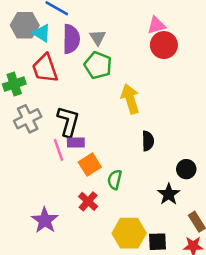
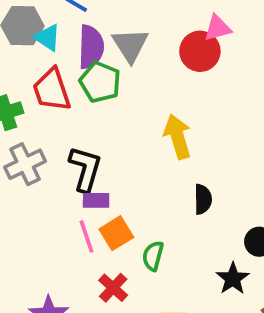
gray triangle: (98, 37) -> (130, 45), size x1.5
red circle: (164, 45) -> (200, 51), moved
green pentagon: (98, 65) -> (100, 82), moved
pink line: (59, 150) -> (86, 236), moved

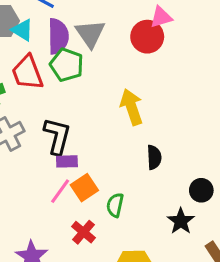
pink line: (86, 236) -> (60, 191), turned 56

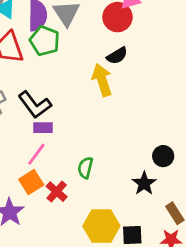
black L-shape: (57, 136) -> (35, 105), turned 128
black semicircle: (154, 157) -> (117, 56), moved, turned 60
orange square: (84, 188) -> (31, 182), moved

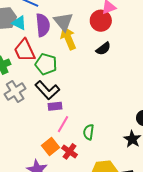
green pentagon: (45, 41) -> (46, 64), moved
yellow arrow: (102, 80) -> (68, 38), moved
pink line: (36, 154) -> (63, 124), moved

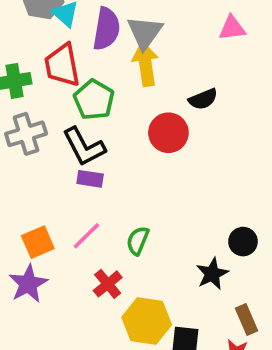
red circle: (101, 21) -> (168, 133), moved
pink line: (63, 124) -> (86, 236), moved
orange square: (50, 146) -> (38, 242), moved
red cross: (69, 151) -> (108, 284), moved

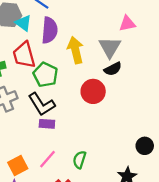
gray triangle: (145, 33) -> (110, 47), moved
black circle: (243, 242) -> (145, 146), moved

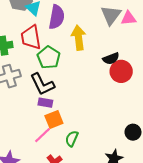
gray triangle: (110, 47) -> (111, 15), moved
red circle: (93, 91) -> (121, 71), moved
orange square: (18, 166) -> (54, 120), moved

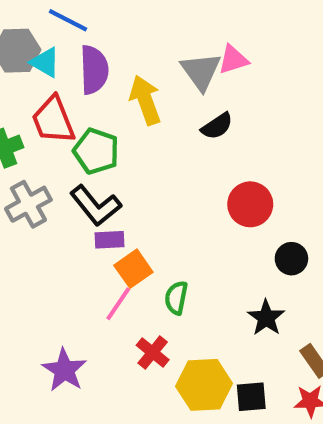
gray triangle: (111, 15) -> (201, 71), moved
pink triangle: (129, 18) -> (233, 60), moved
red circle: (121, 71) -> (250, 204), moved

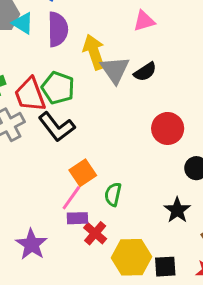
pink triangle: (233, 60) -> (144, 21), moved
gray triangle: (201, 71) -> (115, 70), moved
red trapezoid: (53, 120) -> (30, 95), moved
purple rectangle: (110, 240) -> (77, 218), moved

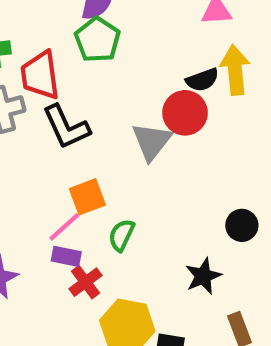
yellow arrow: (94, 52) -> (235, 70), moved
gray triangle: (115, 70) -> (152, 141), moved
green pentagon: (58, 88) -> (97, 40), moved
red circle: (168, 128) -> (185, 113), moved

